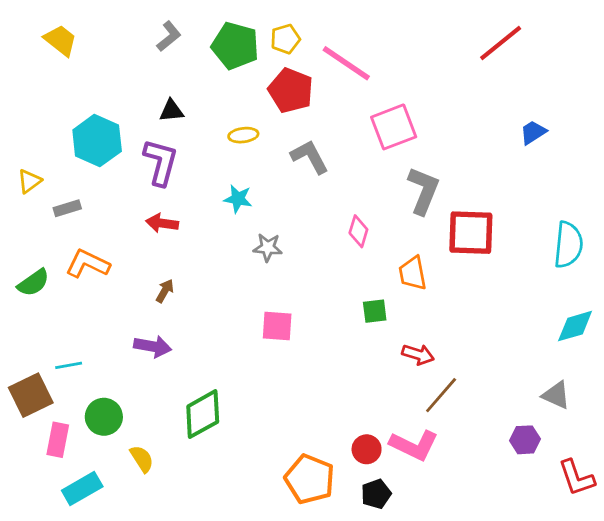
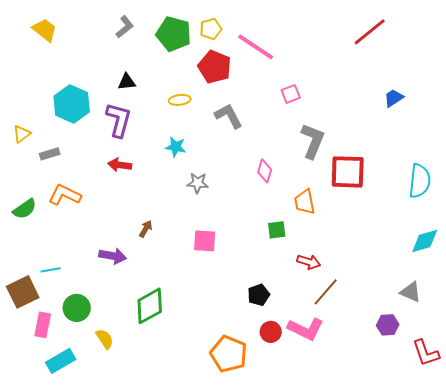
pink square: (394, 127) -> (291, 94), size x0.6
brown arrow: (165, 291) -> (146, 229), moved
black pentagon: (376, 494) -> (259, 295), moved

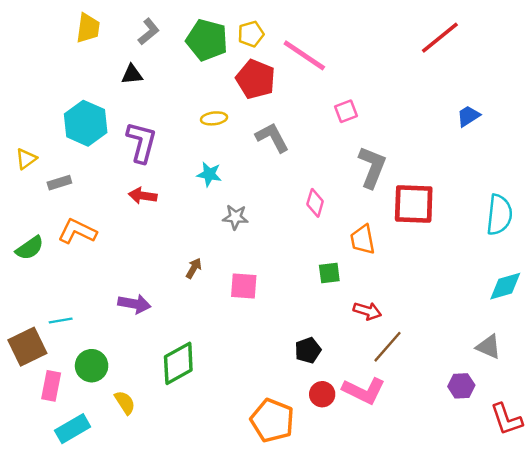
yellow trapezoid: (45, 30) -> (88, 28), moved, turned 60
black triangle: (127, 82) -> (132, 74), moved
brown arrow: (146, 229) -> (194, 268), moved

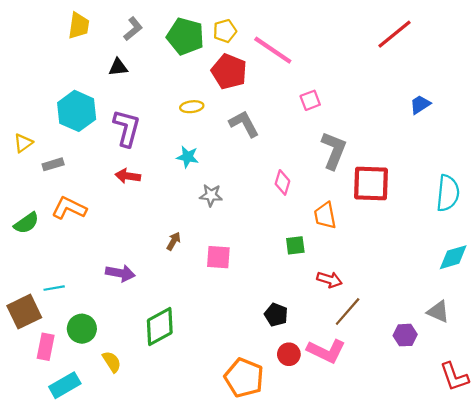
black pentagon: (308, 350) -> (276, 315), turned -30
purple hexagon: (461, 386) -> (405, 335), moved

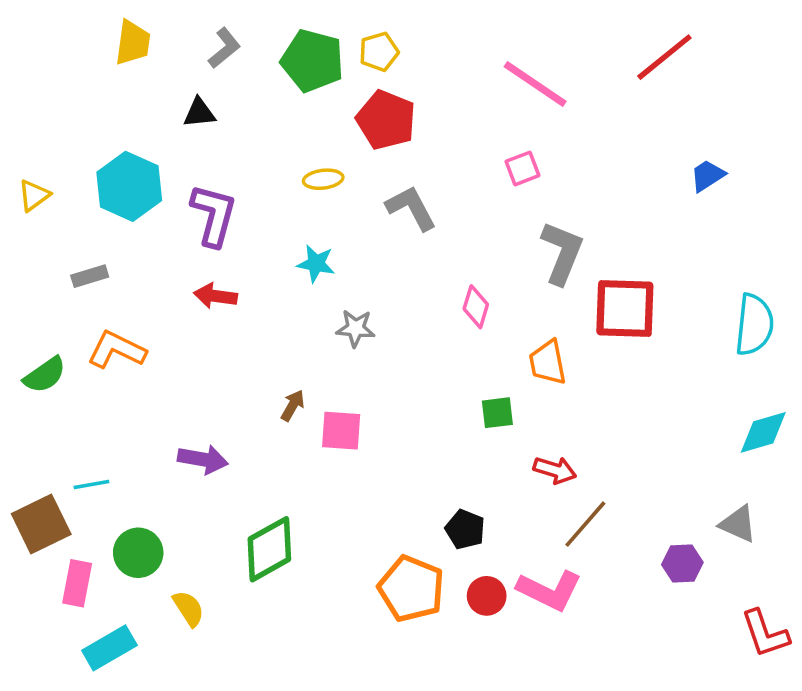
pink line: (273, 50) -> (535, 84), moved
yellow triangle: (23, 143) -> (34, 195), moved
pink square: (218, 257) -> (341, 431), moved
orange pentagon: (244, 378) -> (411, 589), moved

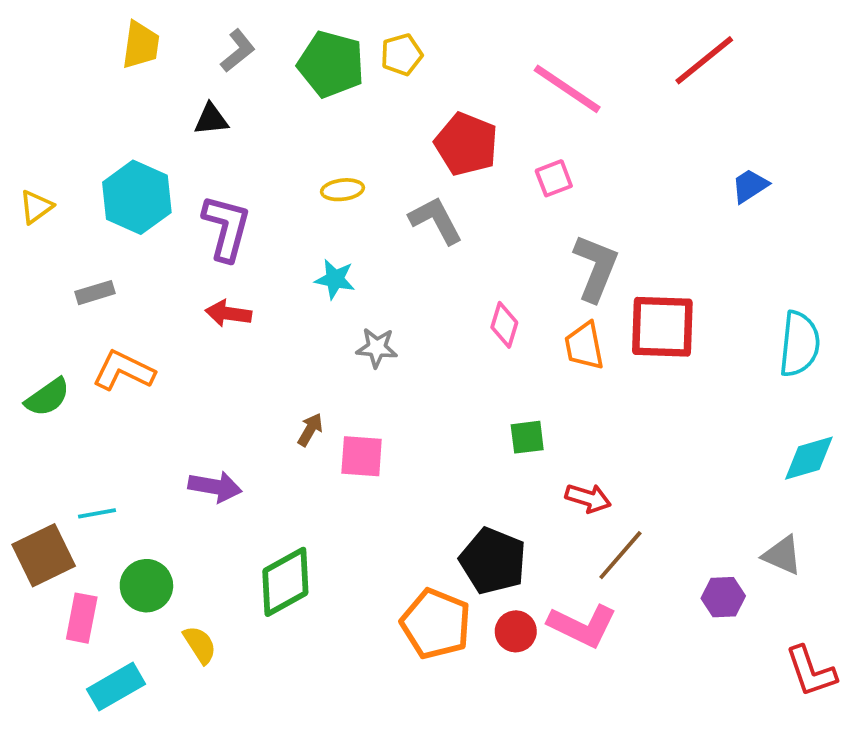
red pentagon: (386, 120) -> (466, 144), moved
orange trapezoid: (548, 362) -> (584, 346), moved
black pentagon: (465, 529) -> (493, 561), size x1.6

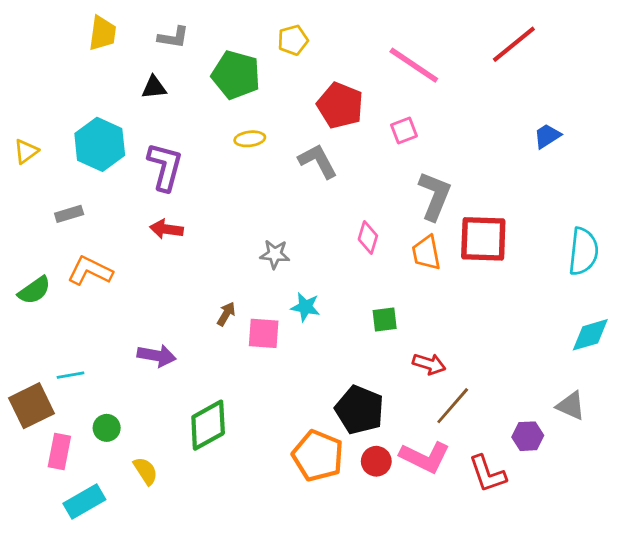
gray L-shape: (238, 51) -> (173, 37), turned 48
green pentagon: (331, 64) -> (236, 75), moved
cyan star: (335, 279) -> (305, 307), moved
green circle: (146, 586) -> (107, 428), size x0.7
red L-shape: (811, 671) -> (487, 474), moved

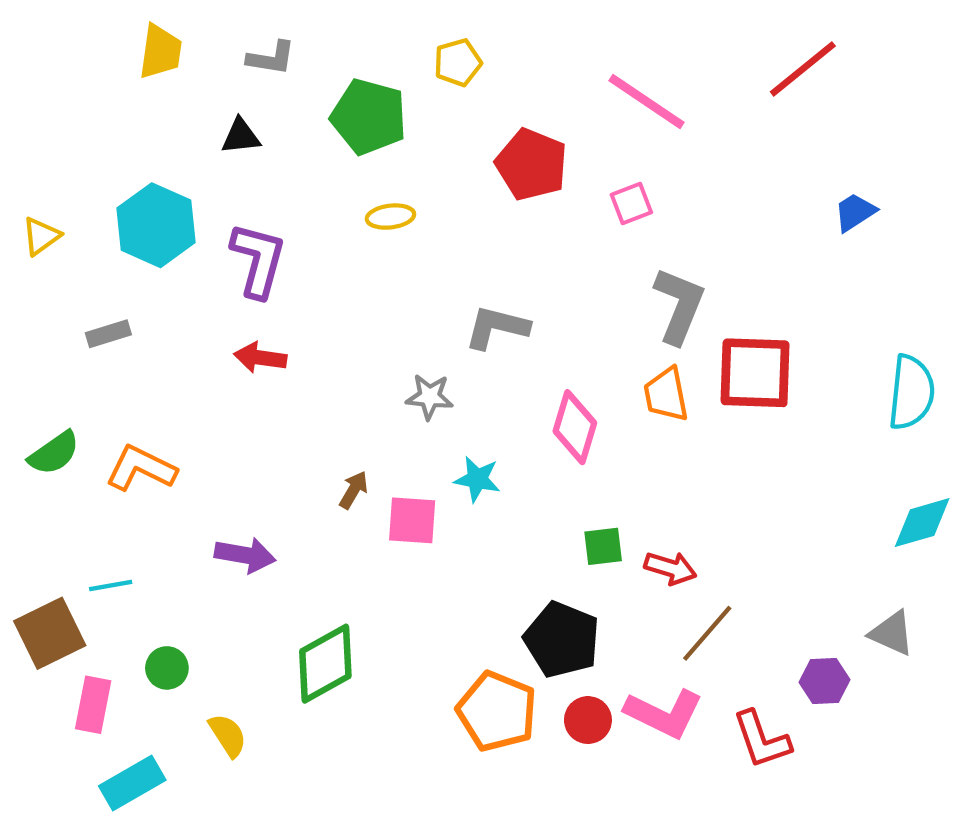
gray L-shape: (318, 161) -> (497, 327), moved, turned -48
pink diamond: (368, 237) -> (575, 427), moved, size x1.4
orange L-shape: (90, 271) -> (141, 468), moved
green square: (385, 319) -> (603, 546), moved

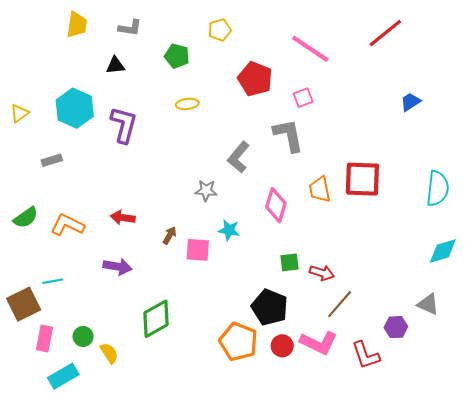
green pentagon: (369, 117) -> (177, 56), size x0.7
gray L-shape: (679, 306) -> (288, 135), moved, turned -33
gray L-shape: (497, 327) -> (238, 157), turned -64
red arrow: (260, 358) -> (123, 218), moved
green circle: (167, 668) -> (83, 336), moved

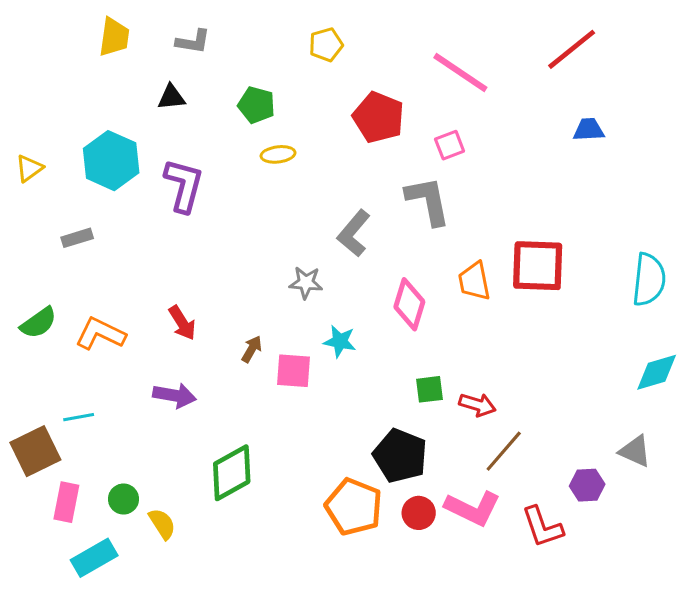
green pentagon: (177, 56) -> (256, 105), moved
blue trapezoid: (410, 102) -> (589, 130), moved, turned 30
red arrow: (123, 218) -> (182, 323), turned -130

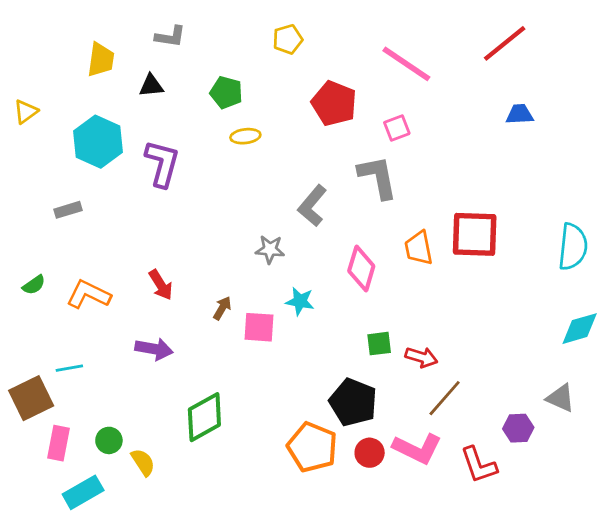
yellow trapezoid: (114, 37) -> (101, 60), moved
yellow triangle: (29, 168) -> (26, 112), moved
green semicircle: (39, 323) -> (34, 285), size x0.7

